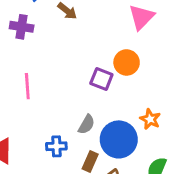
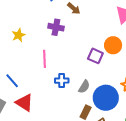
purple cross: (22, 27) -> (56, 27), moved
blue cross: (56, 146) -> (62, 81), moved

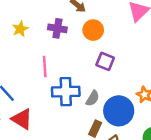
yellow star: (19, 35) -> (20, 29), moved
orange circle: (113, 45) -> (93, 30), moved
blue cross: (62, 81) -> (66, 92), size x1.6

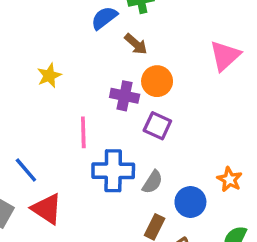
purple cross: (57, 28) -> (125, 96), moved
purple square: (105, 61) -> (157, 126), moved
blue circle: (119, 111) -> (190, 202), size x0.7

